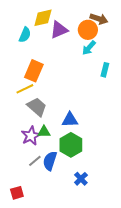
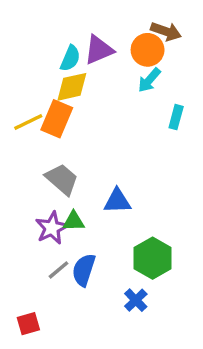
yellow diamond: (43, 18) -> (72, 87), moved
cyan semicircle: (25, 35) -> (70, 58), moved
yellow line: (25, 89) -> (28, 122), moved
green hexagon: (71, 145) -> (153, 258), moved

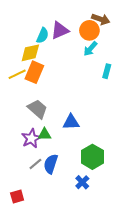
yellow diamond: (72, 87) -> (30, 53), moved

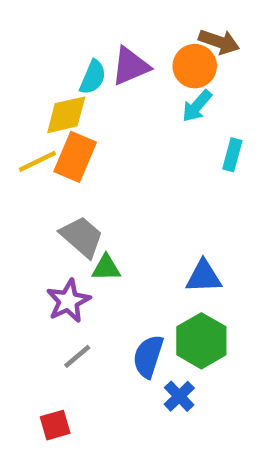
blue triangle: (71, 122) -> (204, 277), moved
green triangle: (45, 134) -> (106, 268), moved
blue semicircle: (51, 164) -> (148, 356), moved
red square: (17, 197) -> (55, 425), moved

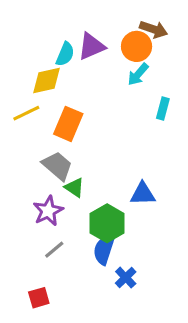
orange rectangle: (75, 157) -> (68, 124), moved
green triangle: (106, 268) -> (74, 188), turned 35
green hexagon: (201, 341) -> (107, 223), moved

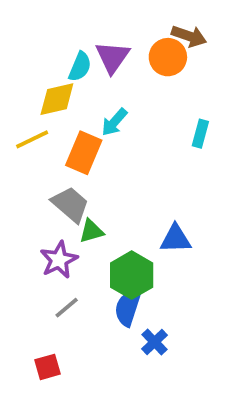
purple triangle: (92, 46) -> (112, 57), turned -32
cyan arrow: (138, 74) -> (114, 122), moved
green triangle: (74, 188) -> (91, 231), turned -50

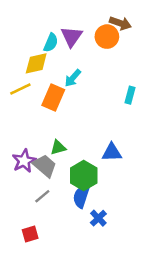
cyan rectangle: (200, 134) -> (130, 95), moved
gray trapezoid: (70, 204) -> (45, 166), moved
purple star: (59, 260) -> (24, 161), moved

